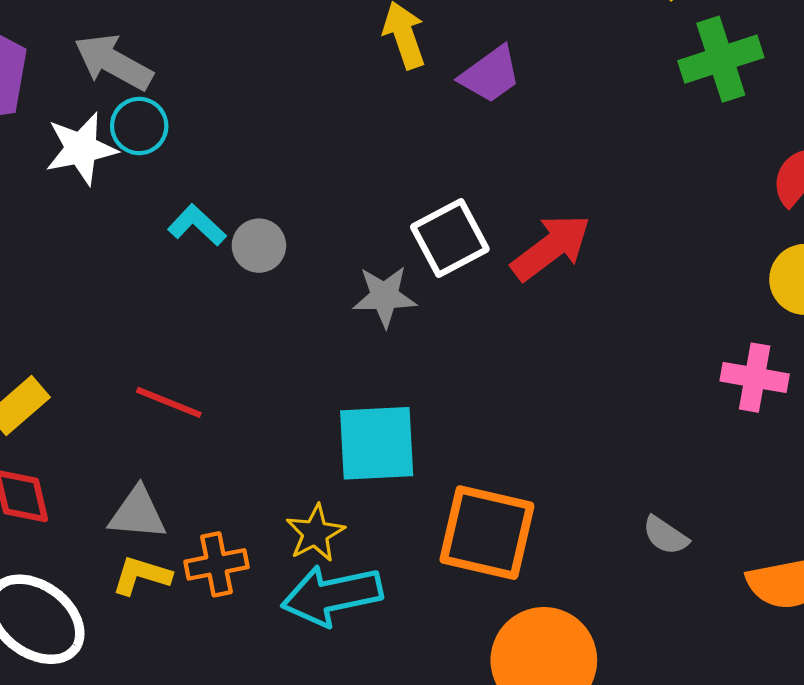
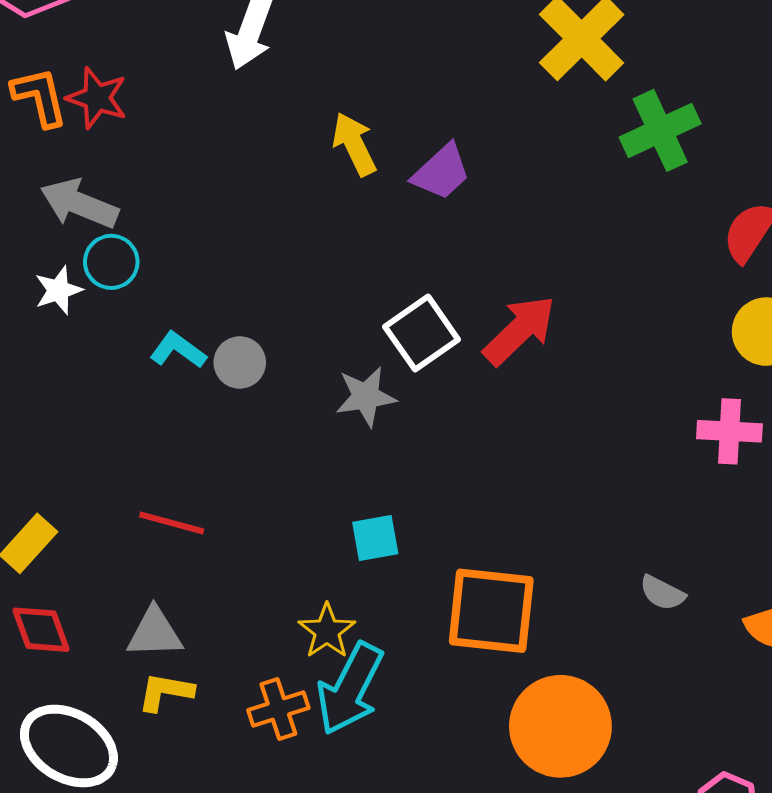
white star: (81, 149) -> (58, 290), size x0.7
cyan square: (377, 443) -> (375, 538), size x0.6
orange cross: (217, 564) -> (278, 709), moved
cyan arrow: (332, 595) -> (350, 689), turned -44

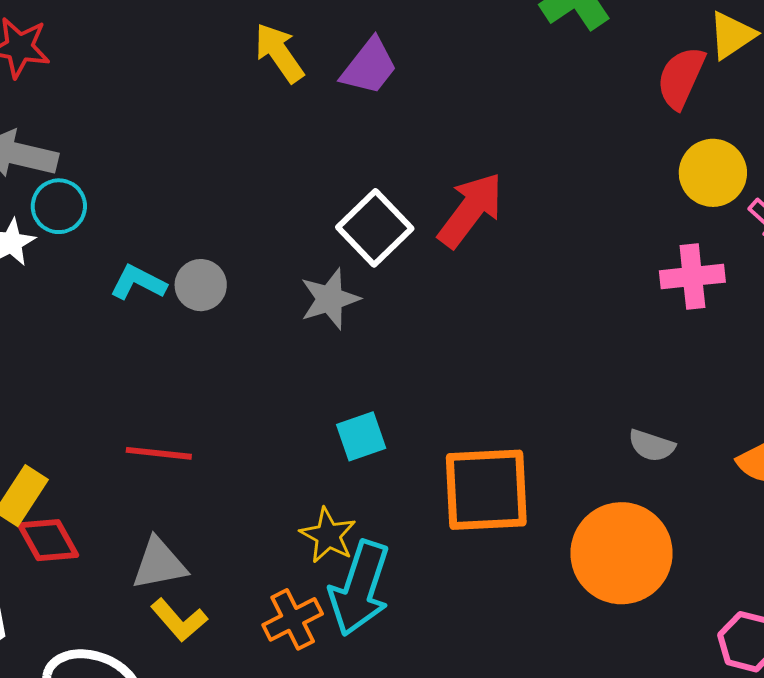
red diamond: (41, 630) -> (48, 540), moved
yellow L-shape: (166, 692) -> (179, 620), turned -132
orange circle: (560, 726) -> (622, 553), moved

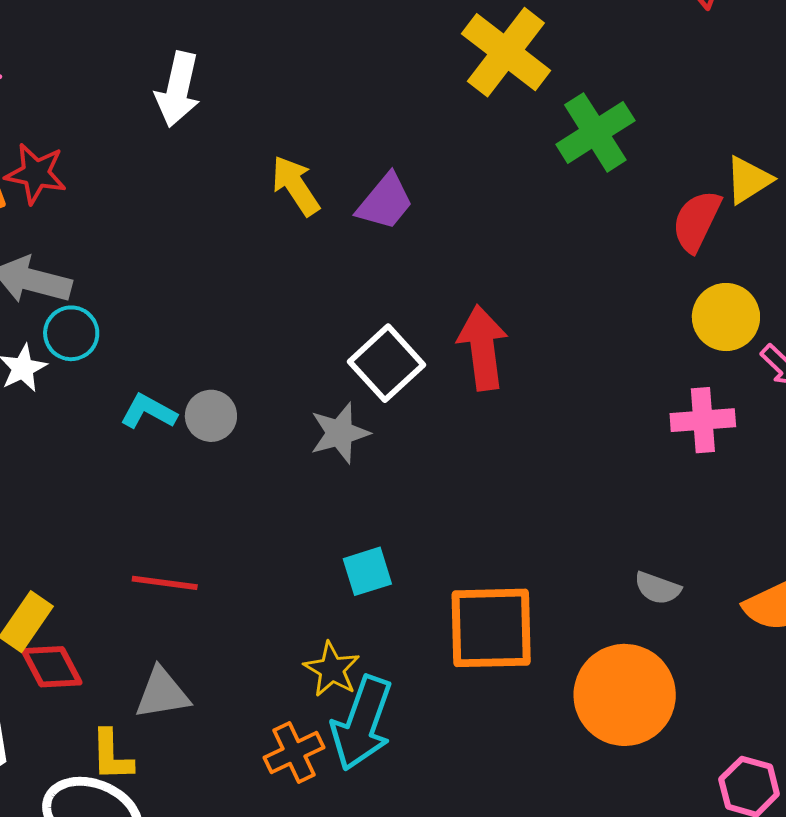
red arrow: (470, 210) -> (483, 348), turned -46
yellow L-shape: (179, 620) -> (112, 755), moved, turned 38

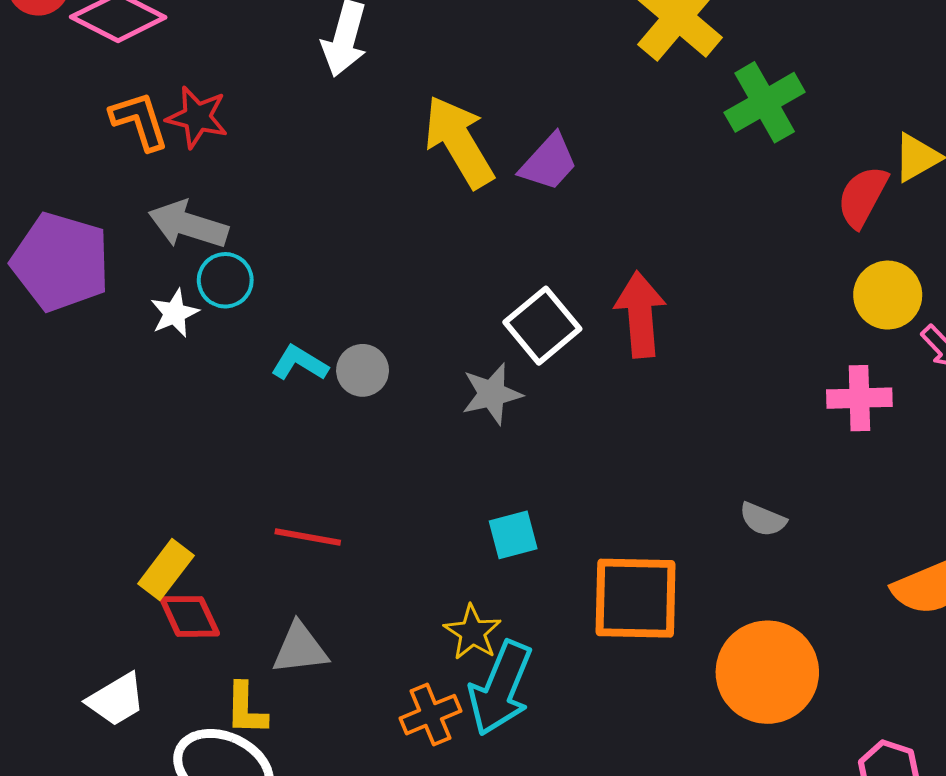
yellow arrow: (296, 186) -> (459, 142), size x1.5
gray semicircle: (658, 588) -> (763, 519), moved

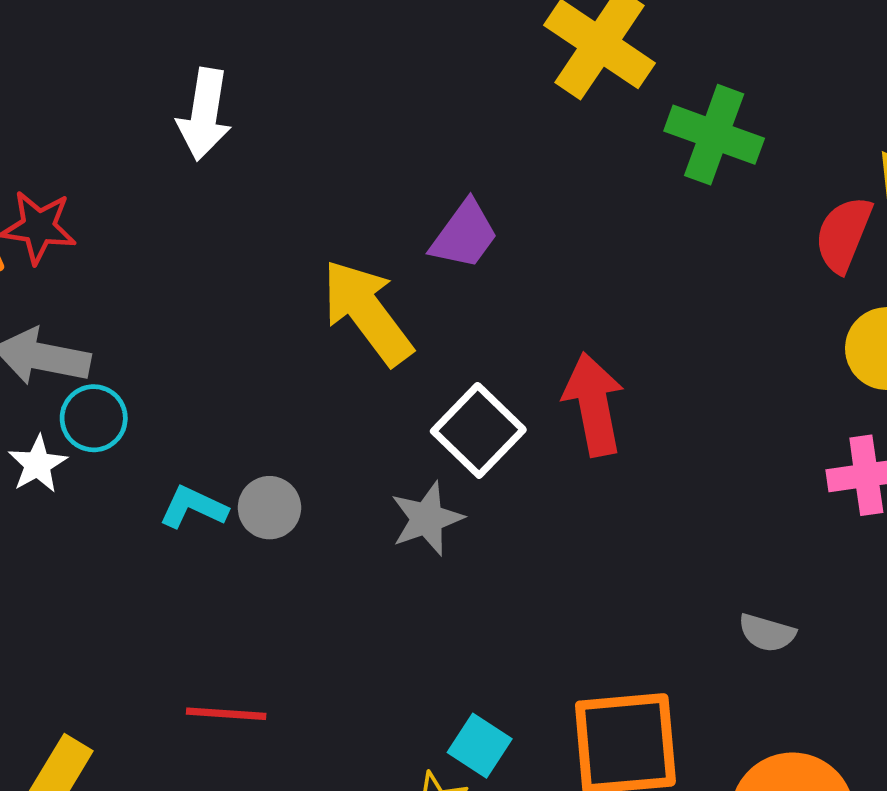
green cross: (765, 102) -> (714, 135), turned -34
yellow arrow: (459, 142) -> (367, 312), moved
cyan square: (513, 535) -> (480, 746), moved, turned -36

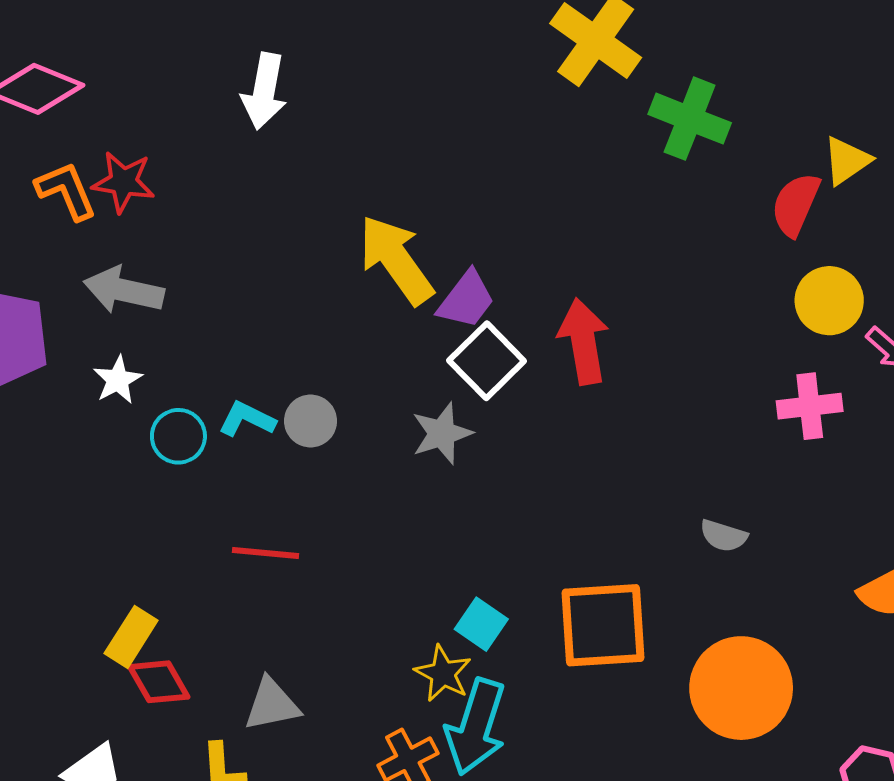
purple trapezoid: (464, 235) -> (466, 300), moved
cyan circle: (94, 418) -> (178, 436), moved
red line: (226, 714) -> (265, 553), moved

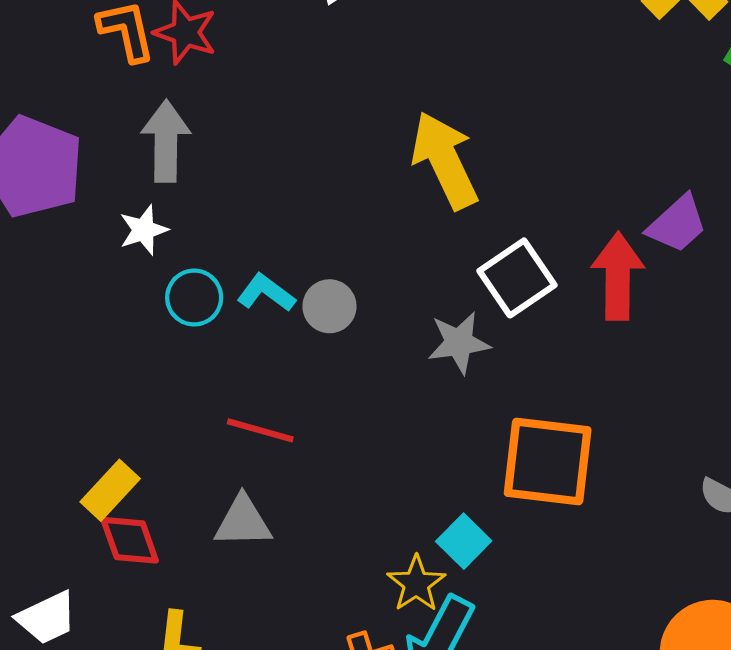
gray arrow: (124, 290) -> (166, 141), turned 68
purple trapezoid: (466, 300) -> (677, 224), moved
orange square: (603, 625) -> (548, 461), moved
gray triangle: (272, 705) -> (243, 522), moved

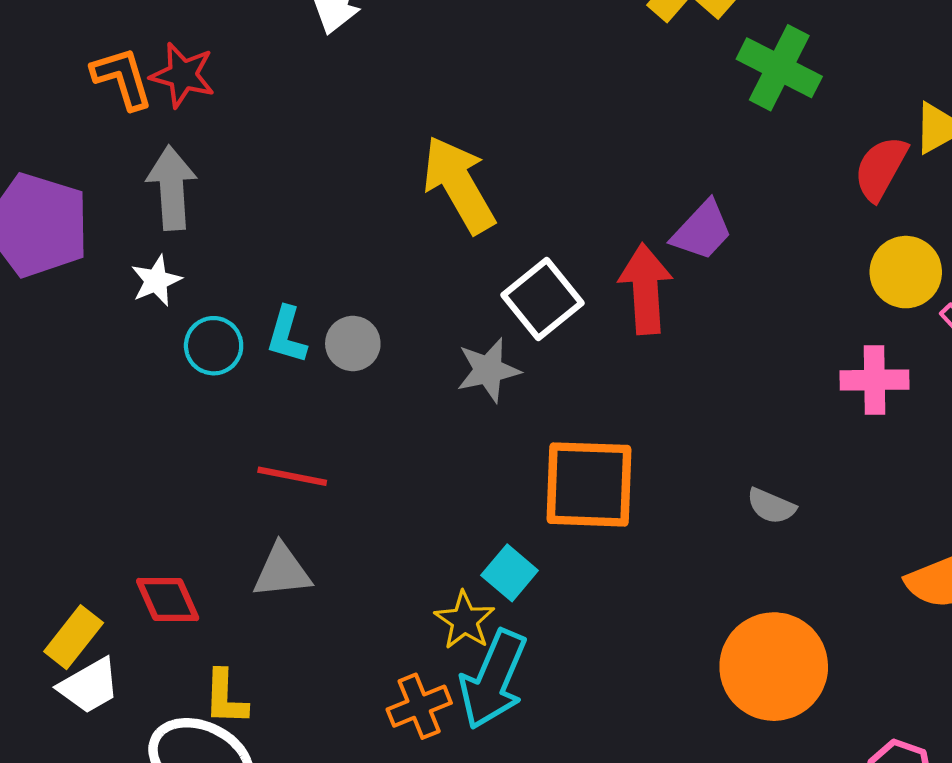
cyan L-shape: (266, 293) -> (287, 335), turned -106
yellow rectangle: (110, 490) -> (74, 637), moved

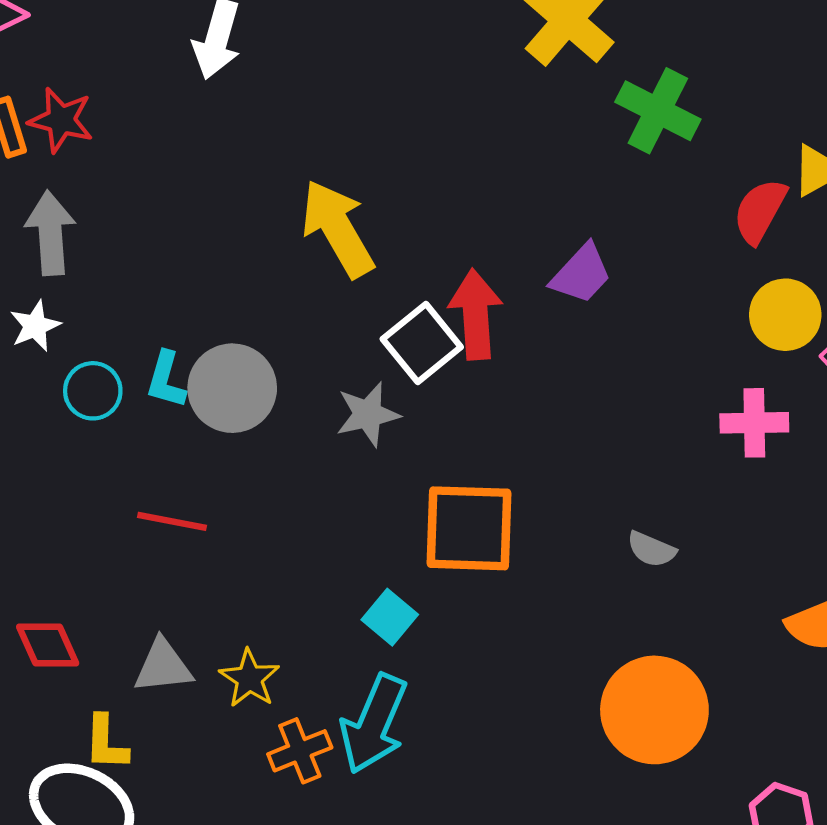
red arrow: (645, 289) -> (476, 314), moved
gray circle: (353, 344) -> (232, 388), size x1.6
gray triangle: (282, 571) -> (163, 666), moved
yellow star: (465, 620) -> (249, 678), moved

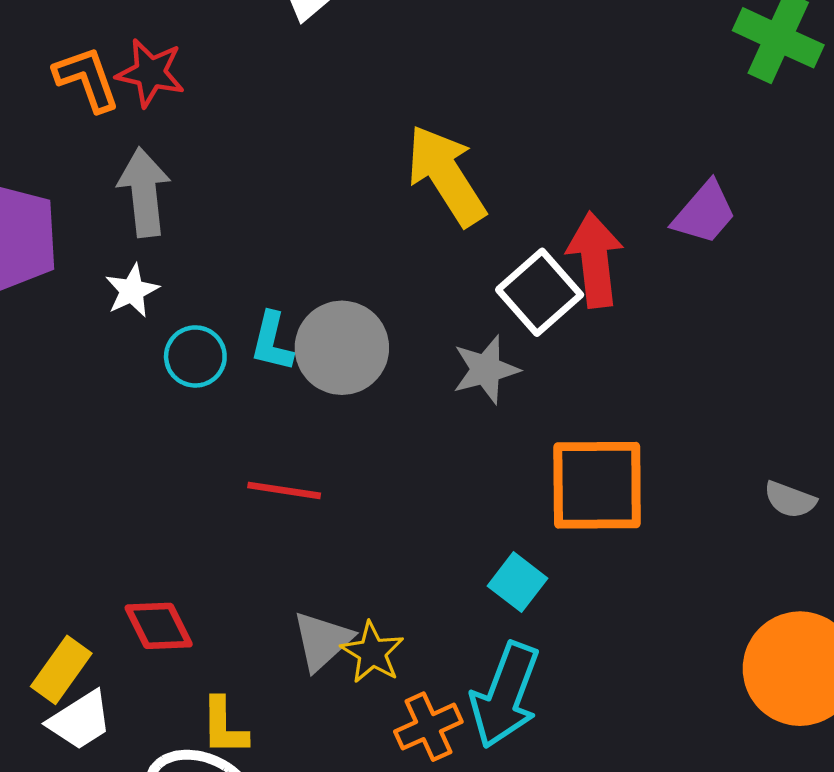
gray triangle: (163, 666) -> (322, 641), moved, turned -34

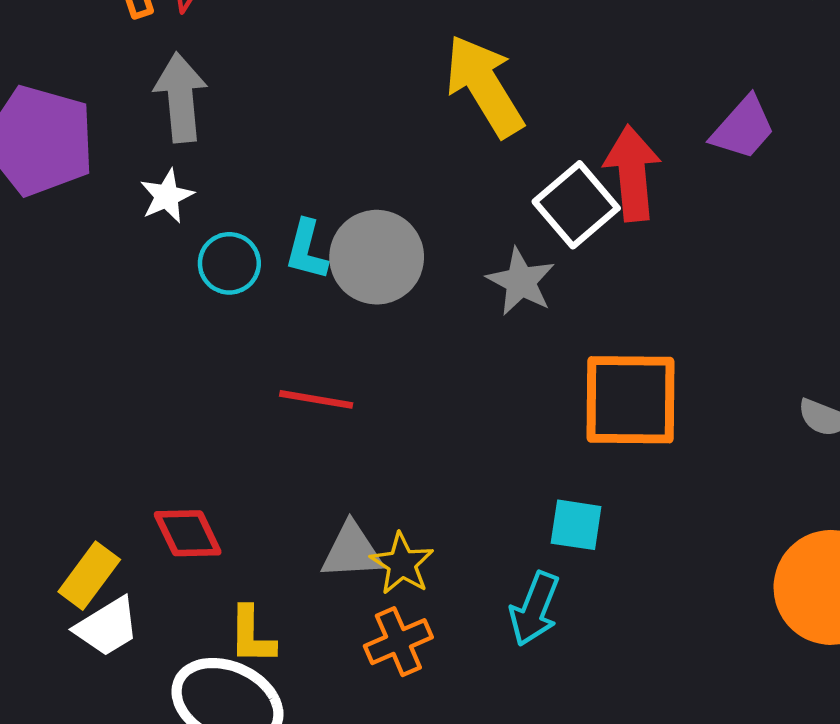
gray star: (486, 370) -> (521, 282), turned -30
cyan square: (518, 582) -> (576, 525), moved, turned -30
gray triangle: (322, 641) -> (352, 551), turned 38
cyan arrow: (505, 695) -> (535, 609), size x0.7
orange cross: (428, 727) -> (398, 642), moved

